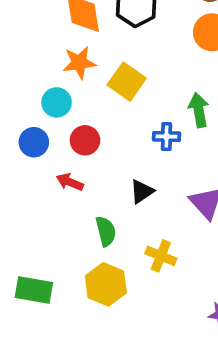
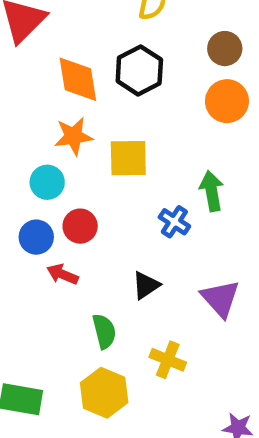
yellow square: (127, 82) -> (128, 158), turned -36
blue cross: (166, 137) -> (174, 222), turned 32
blue circle: (34, 142) -> (36, 237), moved

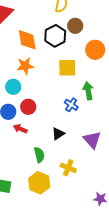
brown circle: (225, 49) -> (75, 26), moved
yellow square: (128, 158) -> (67, 68), moved

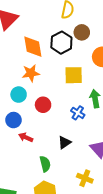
red circle: (28, 107) -> (43, 105), moved
yellow cross: (68, 168) -> (85, 178), moved

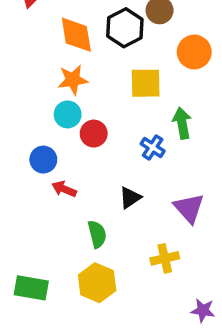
cyan circle: (19, 95) -> (68, 114), moved
yellow cross: (85, 178) -> (165, 258), turned -35

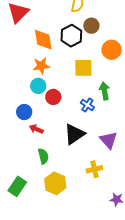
black triangle: (130, 198) -> (74, 134), size x1.6
green semicircle: (97, 234) -> (43, 156), moved
green rectangle: (31, 288) -> (17, 186), turned -66

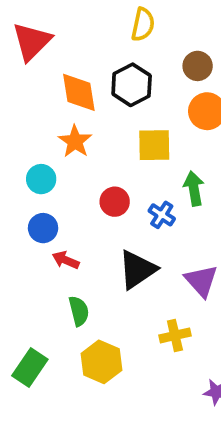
brown circle: (91, 26) -> (198, 66), moved
orange star: (41, 66) -> (75, 141), turned -30
cyan circle: (38, 86) -> (41, 179), moved
red circle: (53, 97) -> (115, 202), moved

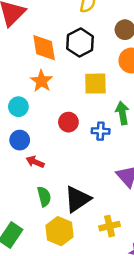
blue cross: (162, 215) -> (101, 131), turned -30
black triangle: (137, 270) -> (77, 199), moved
yellow cross: (175, 335) -> (110, 226), moved

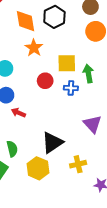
orange star: (42, 81) -> (34, 48), moved
yellow square: (95, 84) -> (67, 63), moved
green semicircle: (44, 197) -> (12, 149), moved

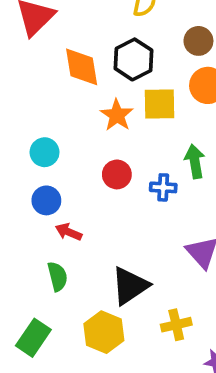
orange star: (34, 48) -> (117, 115), moved
yellow square: (67, 63) -> (160, 104), moved
green semicircle: (12, 149) -> (57, 276), moved

